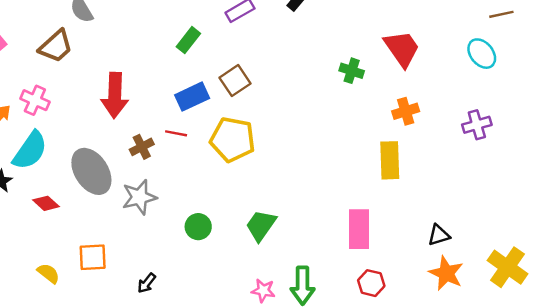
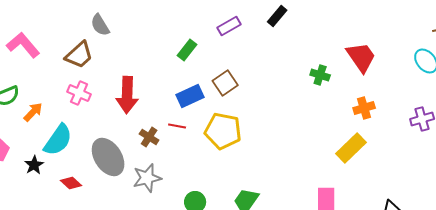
pink cross: (35, 100) -> (79, 93), moved
brown cross: (142, 147) -> (149, 137), turned -30
yellow rectangle: (390, 160) -> (351, 148), turned 48

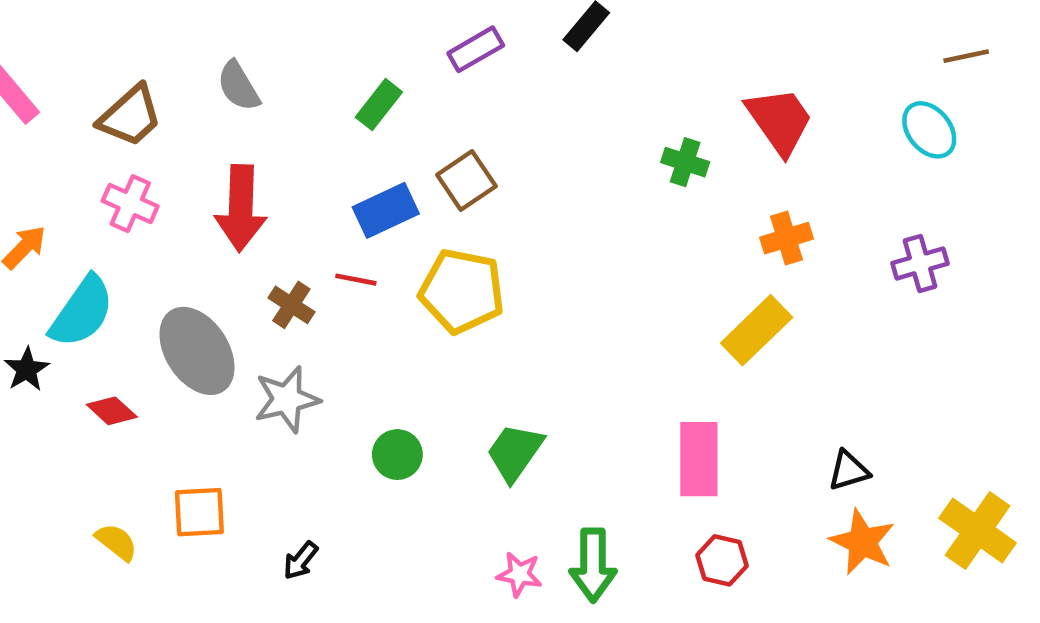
gray semicircle: (100, 25) -> (238, 86), moved

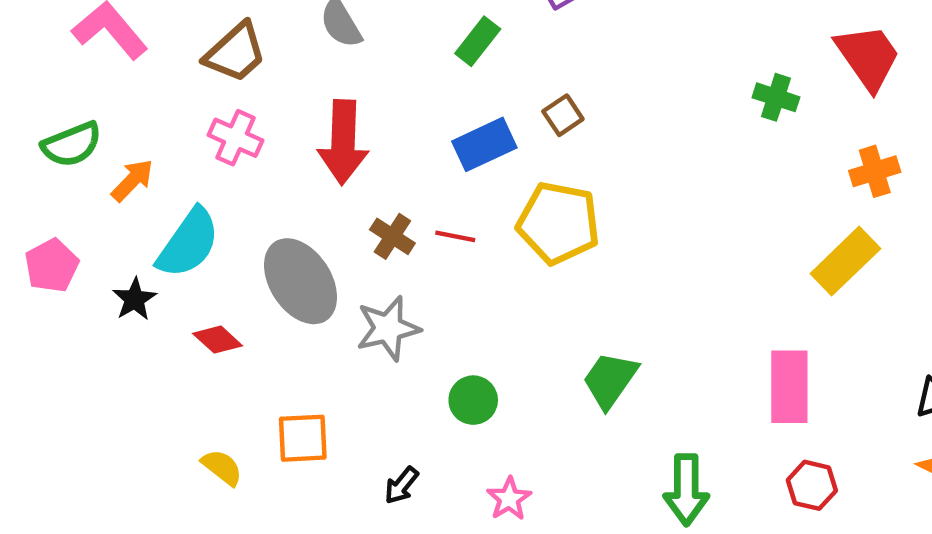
brown square: (466, 181) -> (563, 115), size x0.7
red line: (356, 280) -> (455, 236), moved
green circle: (397, 455) -> (473, 400), moved
pink star: (519, 574) -> (509, 499), moved, turned 30

